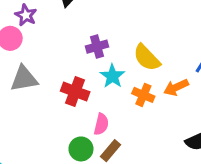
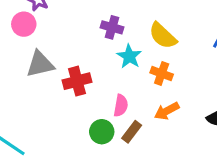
purple cross: (97, 47) -> (112, 27), turned 35
orange arrow: (176, 87) -> (167, 111), moved
red cross: (75, 91) -> (77, 81), moved, turned -32

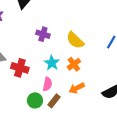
cyan star: (129, 56) -> (52, 63), moved
orange cross: (162, 74) -> (74, 64), turned 32
red cross: (77, 81) -> (20, 68), turned 30

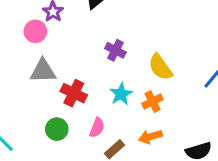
pink semicircle: (47, 84) -> (97, 128), moved
green circle: (35, 100) -> (57, 129), moved

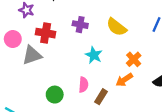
pink circle: (35, 31) -> (13, 39), moved
red cross: (74, 93) -> (46, 33), moved
orange cross: (152, 101) -> (134, 59), moved

